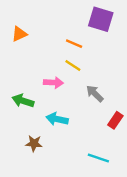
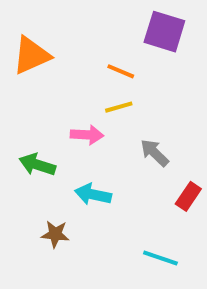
orange triangle: (19, 34) -> (31, 55), size x1.5
yellow line: (73, 66) -> (119, 107), turned -49

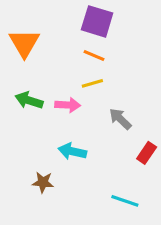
purple square: (164, 32) -> (97, 21), moved
orange triangle: (31, 55) -> (24, 43), turned -36
green arrow: (37, 165) -> (29, 100), moved

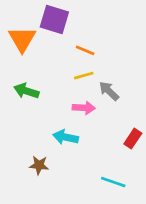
purple square: (97, 21) -> (54, 20), moved
pink arrow: (68, 105) -> (84, 108), moved
gray arrow: (120, 119) -> (109, 91), moved

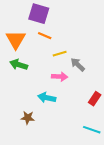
orange triangle: (22, 39) -> (16, 40), moved
orange line: (85, 50) -> (45, 36), moved
cyan line: (113, 182) -> (92, 130), moved

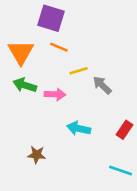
pink arrow: (60, 77) -> (55, 94), moved
cyan arrow: (47, 98) -> (79, 128), moved

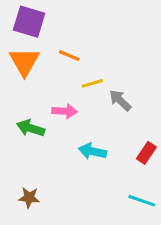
purple square: (51, 18) -> (29, 22), moved
green arrow: (25, 85) -> (31, 128), moved
brown star: (37, 155) -> (29, 198), moved

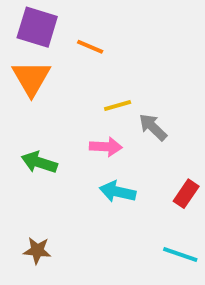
orange line: (69, 56) -> (90, 47), moved
pink arrow: (65, 111) -> (106, 147), moved

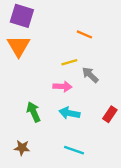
orange line: (90, 47) -> (84, 34), moved
green arrow: (39, 162) -> (34, 112), moved, turned 48
cyan line: (180, 254) -> (74, 150), moved

